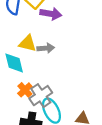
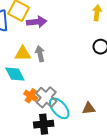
gray arrow: (46, 48) -> (40, 54), turned -84

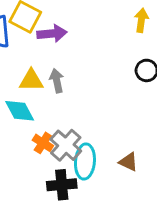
cyan ellipse: (59, 108) -> (85, 162), turned 45
brown triangle: (89, 108) -> (129, 162), turned 32

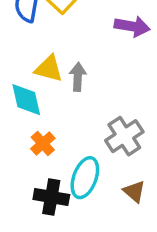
purple arrow: (52, 33) -> (132, 26), moved
gray cross: (66, 145) -> (124, 136), moved

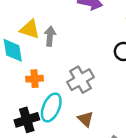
orange cross: (43, 143) -> (35, 79), moved, turned 35
black cross: (51, 197) -> (27, 120), turned -30

